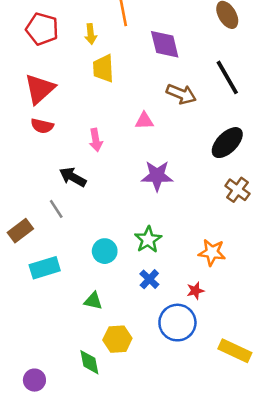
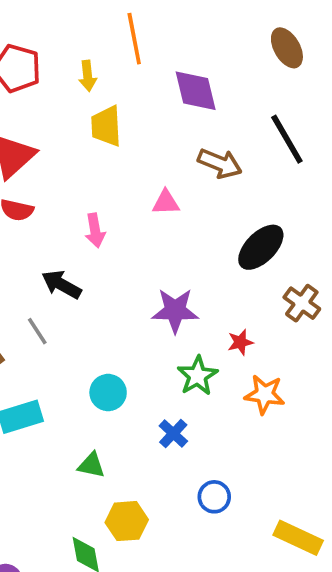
black ellipse: (227, 143) -> (261, 247), moved
purple star: (157, 176) -> (175, 311), moved
green star: (148, 240) -> (198, 376), moved
red star: (195, 291) -> (240, 342), moved
blue circle: (177, 323) -> (214, 497), size x0.6

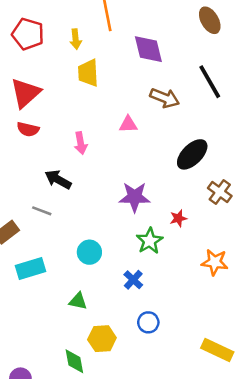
gray line: (37, 331) -> (42, 211), turned -36
orange star: (265, 394) -> (215, 262), moved
blue circle: (214, 497) -> (148, 322), moved

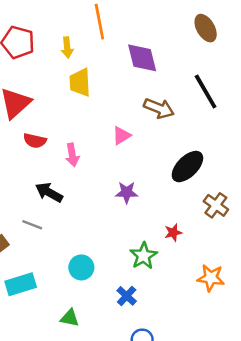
pink triangle: (128, 124) -> (121, 135), turned -30
red semicircle: (28, 129) -> (35, 141), moved
purple star: (135, 197) -> (127, 192), moved, size x0.7

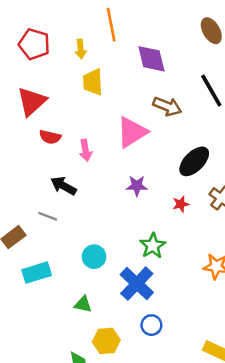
pink triangle: (121, 135) -> (132, 132), size x1.8
red star: (173, 233) -> (181, 204), moved
blue cross: (127, 296) -> (137, 284), size x1.8

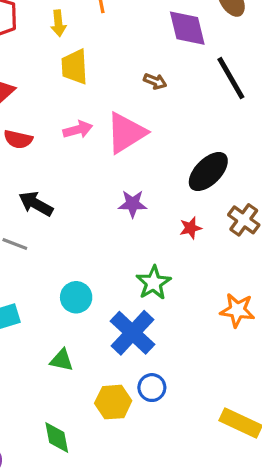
purple diamond: (151, 59) -> (187, 28), moved
brown arrow: (167, 106) -> (155, 81), moved, size x0.6
pink arrow: (85, 150) -> (78, 130), moved, turned -95
yellow hexagon: (106, 341) -> (113, 402), moved

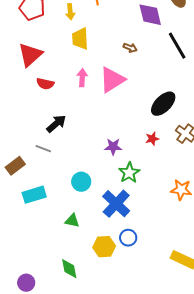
pink arrow: (78, 130) -> (82, 78), turned -72
black arrow: (36, 204) -> (56, 124), turned 110
purple star: (133, 204) -> (113, 147), moved

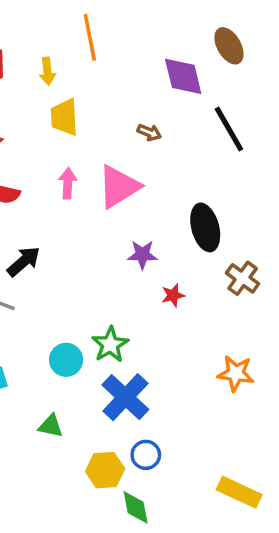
black ellipse: (163, 104) -> (205, 227), turned -60
red star: (152, 139) -> (173, 295), moved
purple star: (113, 147) -> (142, 255), moved
green star: (129, 173) -> (110, 345), moved
green diamond: (69, 269) -> (136, 507), moved

